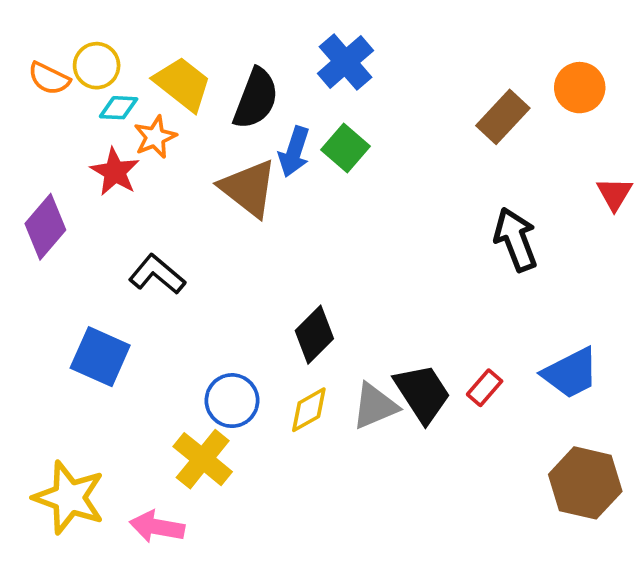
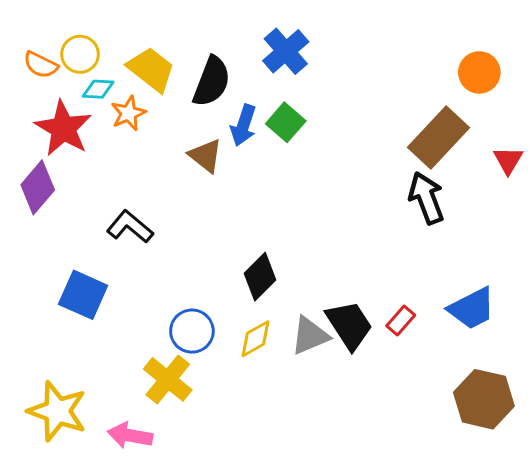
brown rectangle: (503, 117) -> (438, 137), moved, size x1.4
red star: (115, 172) -> (63, 128), moved, size x1.4
brown triangle: (248, 188) -> (206, 156), size x0.7

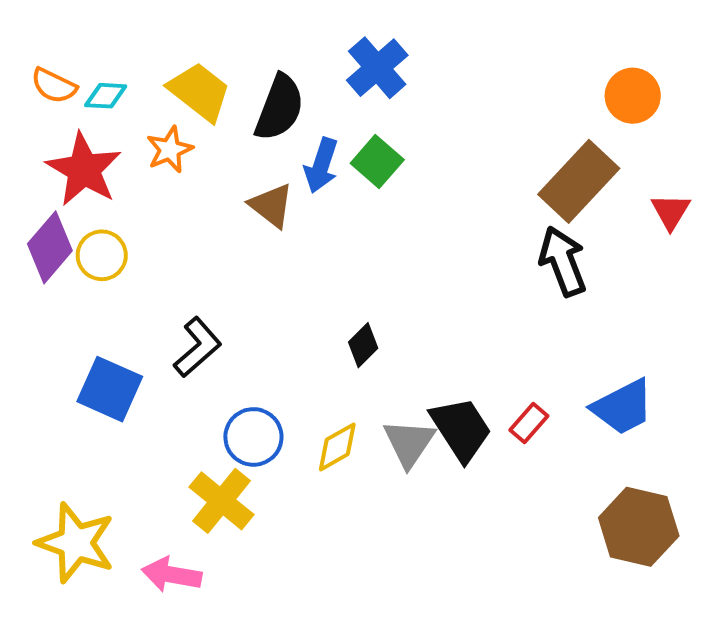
yellow circle: (80, 54) -> (102, 255), moved
cyan diamond: (98, 89) -> (106, 96), moved
black L-shape: (130, 227) -> (198, 347), moved, turned 99
black diamond: (260, 277) -> (363, 345), moved, size x0.7
gray triangle: (310, 336) -> (409, 443), turned -33

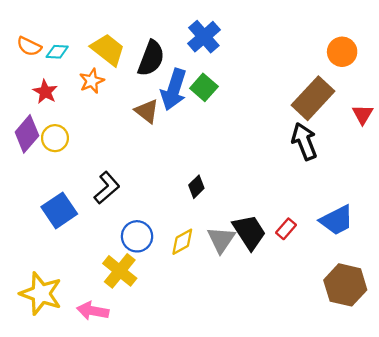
blue arrow: (321, 166) -> (174, 90), size x1.4
red star: (84, 170) -> (45, 92), size x0.6
blue square: (110, 389) -> (59, 210), turned 32

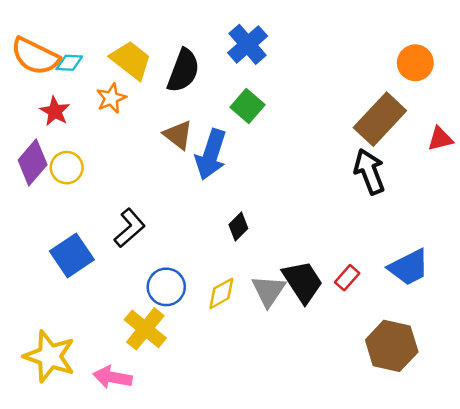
orange semicircle: (29, 46) -> (35, 56), size x1.6
blue arrow: (174, 90) -> (211, 155), moved
red triangle: (363, 114) -> (440, 139), turned 45
brown hexagon: (345, 285) -> (392, 346), moved

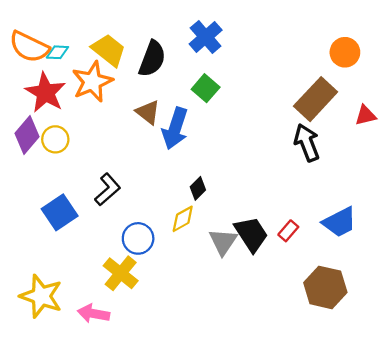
orange star: (111, 98) -> (92, 82), size x1.6
red star: (55, 111) -> (46, 93), size x1.6
yellow diamond: (221, 293) -> (183, 219), moved

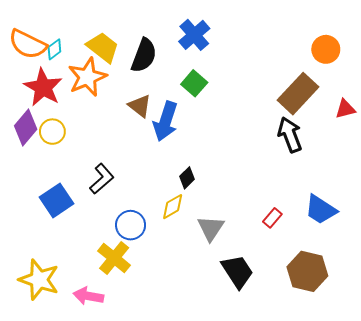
cyan diamond: (57, 52) -> (54, 49), turned -40
blue trapezoid: (339, 222) -> (321, 210), turned 60
black trapezoid: (251, 234) -> (237, 271), moved

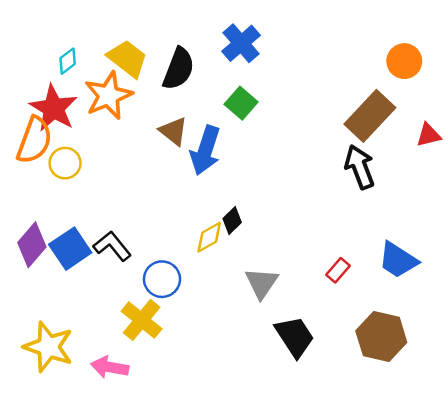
orange semicircle: (28, 44) -> (34, 140), moved, turned -96
purple diamond: (26, 127) -> (32, 245), moved
black L-shape: (102, 179) -> (112, 246), moved, turned -88
yellow diamond: (173, 207) -> (209, 237), moved

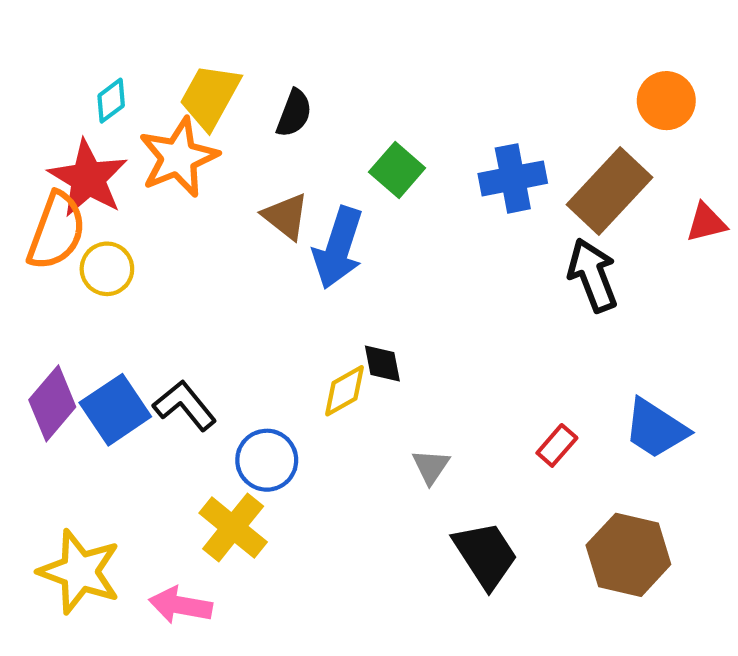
blue cross: (241, 43) -> (513, 178), moved, turned 30
yellow trapezoid: (128, 59) -> (210, 96), turned -99
black semicircle: (179, 69) -> (294, 113), size x0.7
black diamond: (232, 221) -> (382, 363), turned -56
gray triangle: (261, 283) -> (431, 466), size x0.7

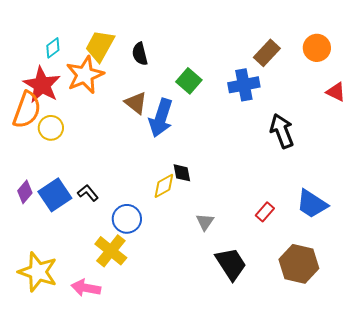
black semicircle: (294, 113) -> (140, 54), turned 145
brown rectangle: (609, 191) -> (267, 53), moved, size x0.7
red triangle: (706, 223) -> (336, 92), moved, turned 40
purple diamond: (52, 403) -> (25, 192), size x0.7
black L-shape: (185, 406) -> (88, 193), size x0.7

